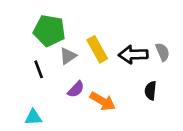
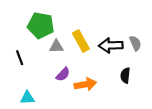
gray triangle: (68, 56) -> (56, 47), turned 32
black line: (39, 69) -> (20, 58), moved
orange arrow: (103, 101) -> (85, 84), turned -40

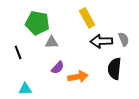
yellow rectangle: (81, 41) -> (87, 18), moved
black semicircle: (125, 75) -> (114, 69), size x1.5

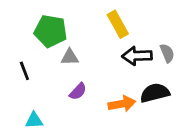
black semicircle: (114, 69) -> (155, 93), turned 70
orange arrow: (78, 77) -> (122, 104), moved

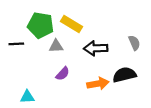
yellow rectangle: (118, 24) -> (71, 24), moved, turned -30
black arrow: (137, 56) -> (96, 48), moved
black line: (24, 71) -> (16, 44), moved, turned -72

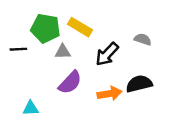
gray semicircle: (134, 43) -> (143, 39), moved, turned -48
black arrow: (96, 48) -> (107, 54), turned -45
purple semicircle: (63, 74) -> (70, 82), size x1.5

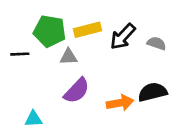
yellow rectangle: (80, 27) -> (88, 30), turned -45
black arrow: (107, 54) -> (123, 37), moved

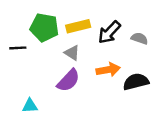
gray triangle: (69, 57) -> (72, 53), moved, turned 35
orange arrow: (120, 103) -> (108, 70), moved

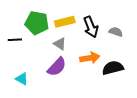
black arrow: (109, 32) -> (91, 27), turned -65
cyan triangle: (30, 106) -> (22, 79), moved, turned 32

